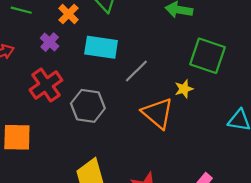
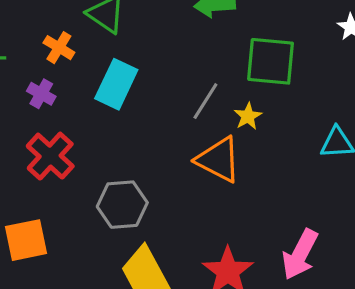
cyan rectangle: (101, 47) -> (116, 84), turned -60
gray line: (136, 71) -> (205, 101), moved
gray hexagon: (88, 106) -> (122, 205), moved

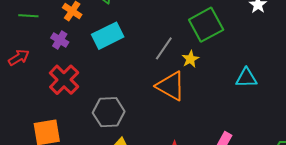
green square: (271, 61) -> (206, 25), turned -36
cyan rectangle: (116, 84) -> (108, 36), turned 36

